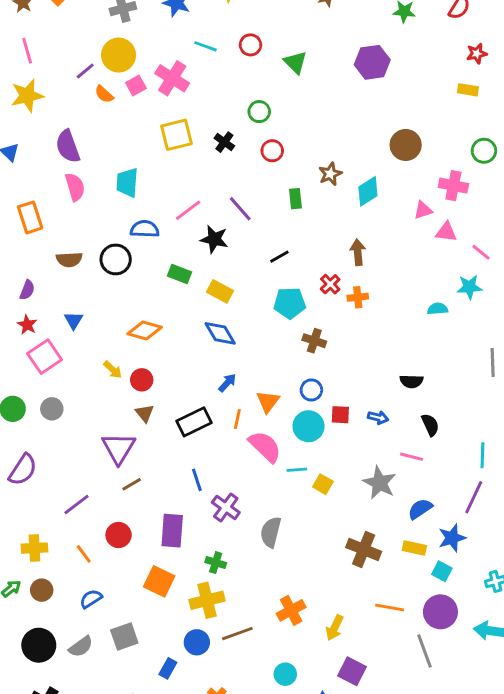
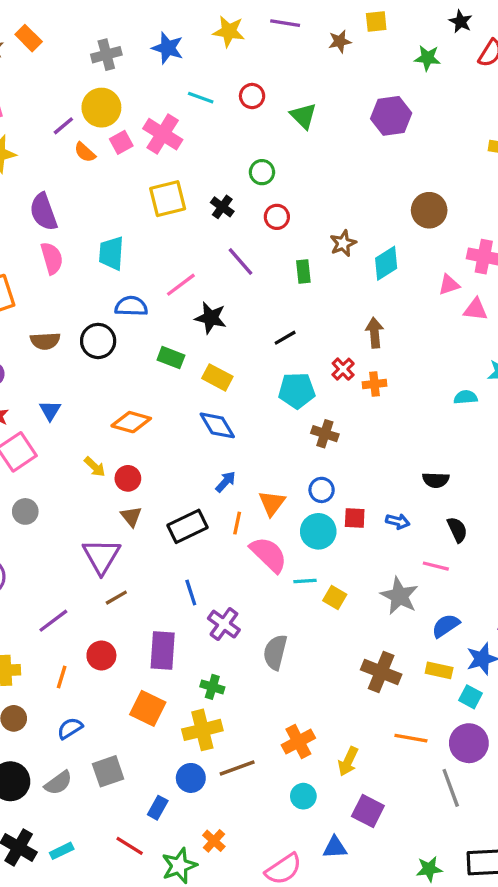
purple line: (240, 209) -> (240, 262), moved
orange line: (84, 554) -> (62, 677), turned 54
cyan circle: (285, 674) -> (303, 796), moved

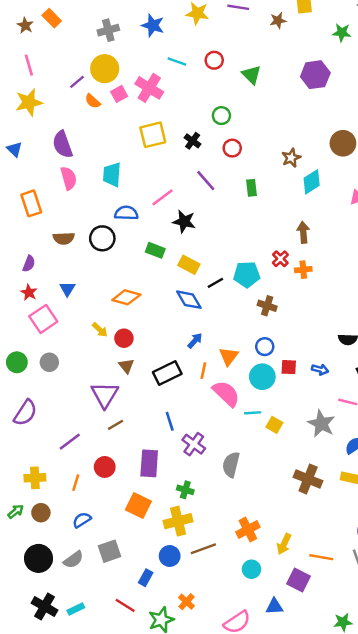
brown star: (343, 243) -> (291, 158), moved
black line: (285, 338) -> (215, 283), moved
orange line: (411, 738) -> (321, 557), moved

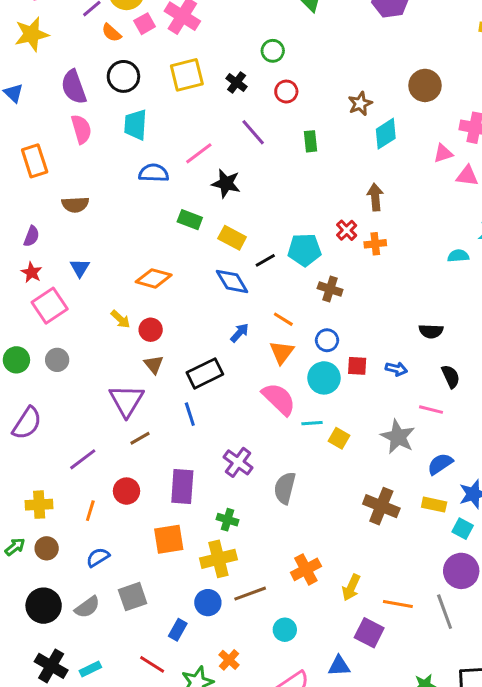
black circle: (102, 238) -> (123, 76), moved
orange line: (203, 371) -> (283, 319), moved, turned -70
blue line: (170, 421) -> (190, 414), moved
orange square: (138, 505) -> (169, 539), turned -35
cyan circle: (251, 569) -> (285, 630), moved

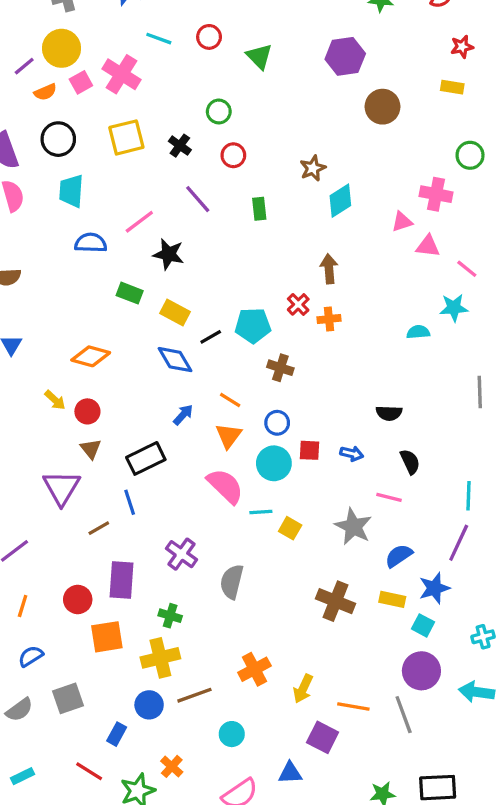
orange semicircle: (111, 33) -> (45, 92), turned -65
brown circle: (425, 85) -> (383, 107), moved
brown line: (140, 438) -> (99, 528), moved
red circle: (126, 491) -> (78, 599), moved

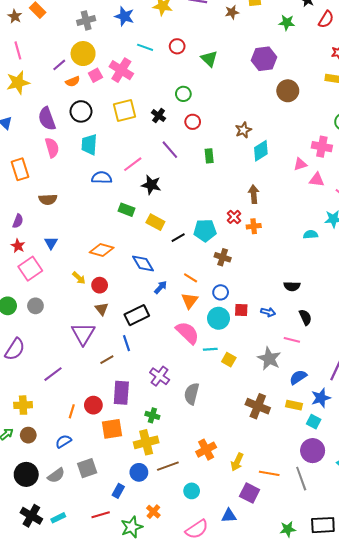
blue diamond: (175, 360) -> (143, 263), moved
orange line: (23, 606) -> (72, 411), moved
red line: (89, 771) -> (101, 515), turned -48

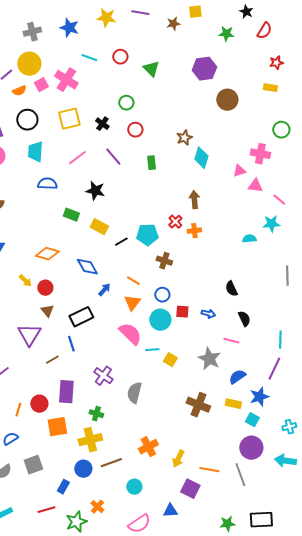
cyan diamond: (261, 151) -> (201, 158), turned -40
pink line: (133, 164) -> (77, 158), moved
black semicircle: (292, 286) -> (231, 289), turned 63

